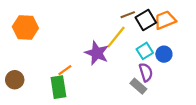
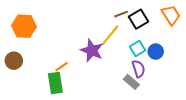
orange trapezoid: (165, 20) -> (171, 15), moved, turned 80
brown circle: (15, 80) -> (14, 61), moved

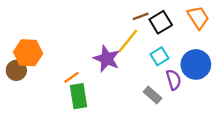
orange hexagon: (24, 26) -> (28, 53), moved
blue circle: (156, 52) -> (196, 64), moved, size x1.6
purple semicircle: (138, 69) -> (174, 80), moved
green rectangle: (55, 83) -> (79, 96), moved

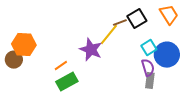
brown line: (141, 16) -> (120, 23), moved
cyan square: (159, 56) -> (149, 48), moved
gray rectangle: (152, 95) -> (150, 81), moved, turned 56
green rectangle: (79, 96) -> (67, 82), turned 70

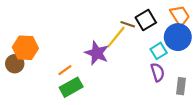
brown line: (120, 23) -> (128, 24), turned 40
blue circle: (167, 55) -> (178, 37), moved
gray rectangle: (150, 81) -> (181, 86), moved

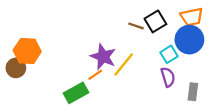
orange trapezoid: (180, 16) -> (192, 17), turned 110
yellow line: (116, 37) -> (124, 65), moved
orange line: (65, 70) -> (95, 75), moved

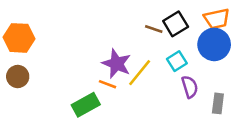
orange hexagon: (27, 51) -> (19, 38), moved
cyan square: (169, 54) -> (177, 61), moved
orange line: (95, 75) -> (108, 84), turned 56

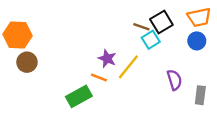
blue circle: (214, 44) -> (197, 41), size x0.6
cyan square: (177, 61) -> (151, 40), moved
purple star: (117, 64) -> (107, 59), size x0.7
brown circle: (18, 77) -> (27, 62), moved

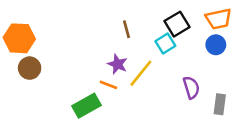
brown line: (141, 27) -> (127, 29), moved, turned 56

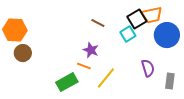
orange trapezoid: (218, 19) -> (152, 15), moved
brown line: (127, 29) -> (98, 23), turned -48
blue circle: (216, 45) -> (167, 35), size x1.6
yellow line: (141, 73) -> (106, 78), moved

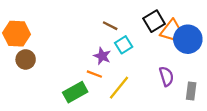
orange trapezoid: (152, 15) -> (171, 30), moved, turned -40
cyan square: (128, 34) -> (124, 45), moved

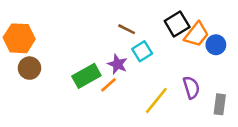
blue circle: (188, 39) -> (216, 45), size x0.6
orange line: (94, 74) -> (108, 85), turned -63
yellow line: (119, 88) -> (156, 100), moved
green rectangle: (75, 92) -> (86, 76), moved

